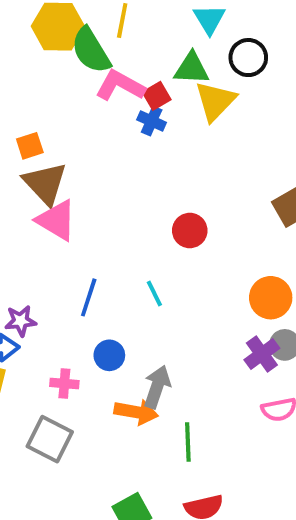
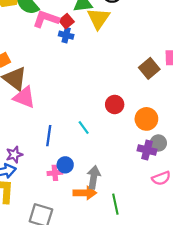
red circle: (190, 231) -> (115, 104), moved
purple cross: (262, 354) -> (147, 150), turned -30
pink cross: (64, 384) -> (55, 173), moved

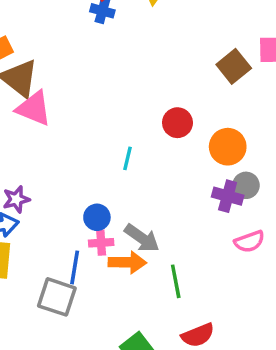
cyan line: (84, 127) -> (127, 158), turned 48
blue line: (49, 136) -> (75, 267), moved
pink cross: (55, 173) -> (101, 243), moved
gray arrow: (94, 177) -> (142, 238), turned 115

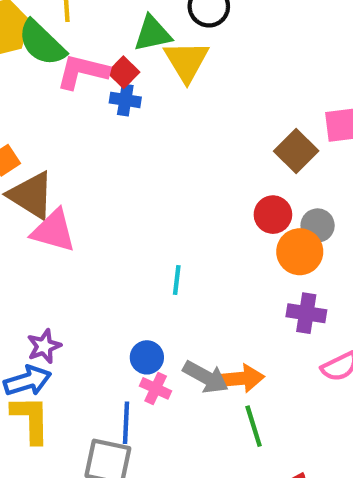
red circle: (177, 123) -> (273, 215), moved
gray circle: (246, 185) -> (318, 225), moved
pink cross: (101, 243) -> (156, 388), turned 35
orange arrow: (127, 262) -> (240, 379), moved

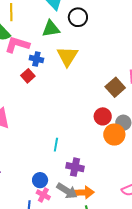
yellow triangle: (186, 61) -> (67, 56), moved
red square: (123, 72) -> (28, 76), moved
purple cross: (306, 313) -> (75, 167), moved

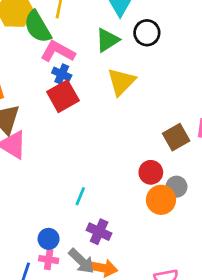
green triangle: (51, 29) -> (107, 40), turned -36
blue cross: (36, 59) -> (62, 74), moved
red square: (28, 76) -> (63, 96), size x1.6
pink cross: (43, 195) -> (49, 260), turned -32

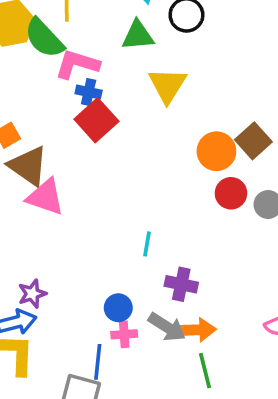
green triangle: (107, 40) -> (138, 35), turned 40
orange circle: (161, 200) -> (216, 151), moved

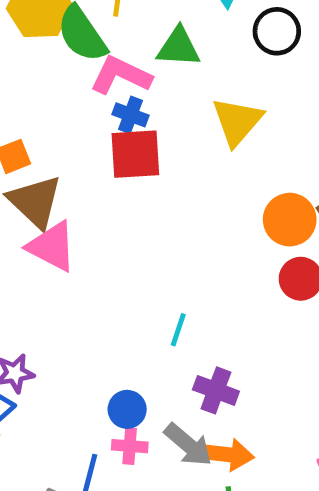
green triangle: (138, 35) -> (178, 47), moved
red square: (96, 120) -> (135, 154), turned 30

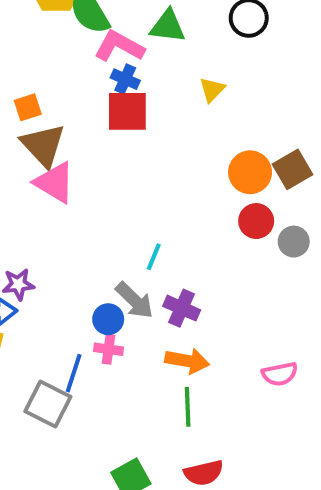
yellow triangle: (237, 121) -> (212, 90), size x0.6
gray arrow: (188, 445) -> (134, 300), moved

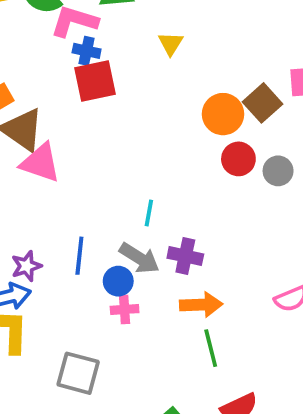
blue line: (74, 373) -> (79, 256), moved

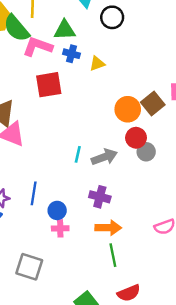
yellow triangle: (171, 44) -> (97, 64), turned 35
blue cross: (87, 51) -> (72, 54), moved
gray circle: (278, 171) -> (146, 152), moved
cyan line: (149, 213) -> (78, 154), moved
gray arrow: (139, 258) -> (104, 157), moved, turned -55

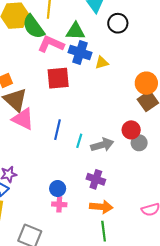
blue cross: (72, 54) -> (80, 52), size x1.5
orange circle: (128, 109) -> (146, 83), moved
blue line: (34, 193) -> (57, 130), moved

